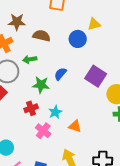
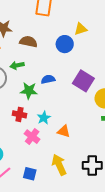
blue semicircle: (60, 74) -> (48, 79), turned 40
red cross: (31, 108) -> (19, 114), turned 32

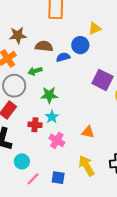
blue semicircle: (48, 79) -> (63, 57), moved
red cross: (19, 114) -> (35, 125), moved
cyan star: (44, 118) -> (52, 117), moved

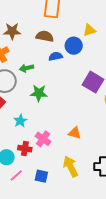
brown semicircle: (44, 46) -> (45, 36), moved
cyan star: (52, 117) -> (20, 121), moved
red cross: (35, 125) -> (25, 149), moved

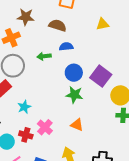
blue circle: (74, 46) -> (74, 73), moved
green arrow: (27, 68) -> (44, 56), moved
green star: (39, 93) -> (74, 95), moved

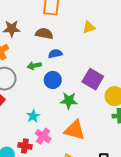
blue circle: (74, 73) -> (53, 80), moved
cyan star: (24, 107) -> (33, 116), moved
orange triangle: (77, 125) -> (75, 130), size x1.6

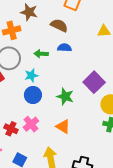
blue circle: (53, 80) -> (33, 95), moved
cyan star: (33, 116) -> (31, 75), moved
orange triangle: (75, 130) -> (63, 127), size x0.7

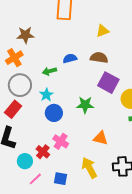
brown semicircle: (59, 25) -> (99, 58), moved
orange triangle: (63, 127) -> (101, 138), moved
red cross: (11, 129) -> (43, 152), turned 32

